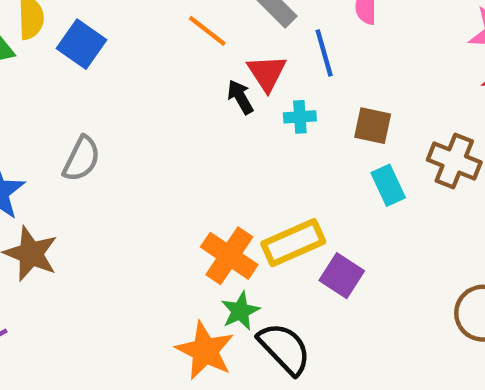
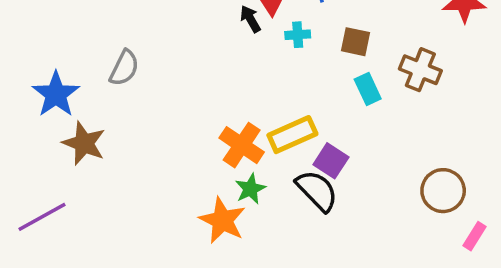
black semicircle: (284, 348) -> (317, 191), moved

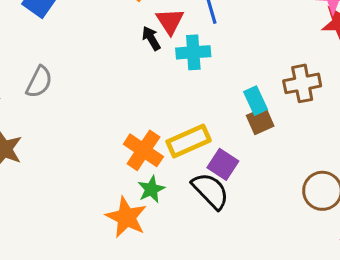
cyan cross: (298, 35) -> (193, 52), size x1.5
brown square: (355, 42) -> (260, 121), moved, turned -36
brown cross: (420, 70) -> (302, 83), turned -33

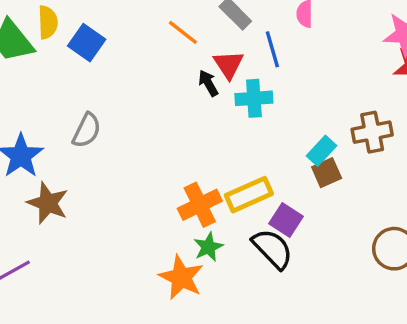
cyan rectangle: (256, 101) -> (321, 151), turned 68
orange cross: (143, 150) -> (200, 205), turned 30

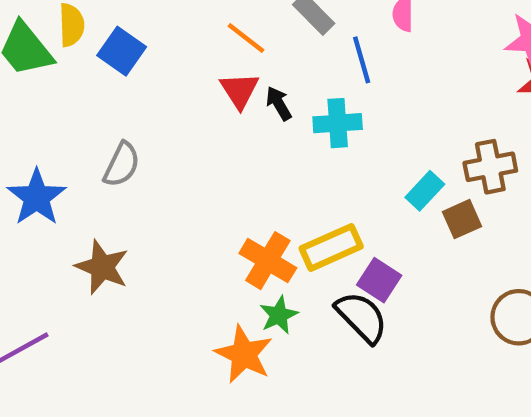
red triangle: (229, 65) -> (239, 90), moved
brown square: (327, 173) -> (462, 219), moved
brown star: (48, 203) -> (102, 267), moved
orange cross: (200, 205) -> (268, 261), turned -33

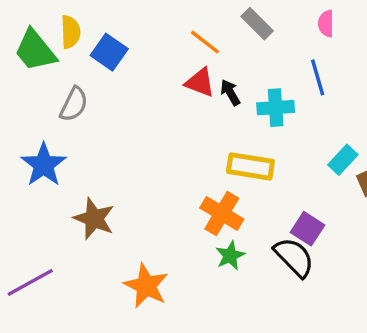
blue line: (362, 60) -> (318, 77), moved
red triangle: (239, 90) -> (200, 82), turned -36
gray semicircle: (122, 165) -> (74, 104), moved
yellow rectangle: (331, 247) -> (250, 166), moved, turned 33
orange star: (244, 354) -> (146, 286), moved

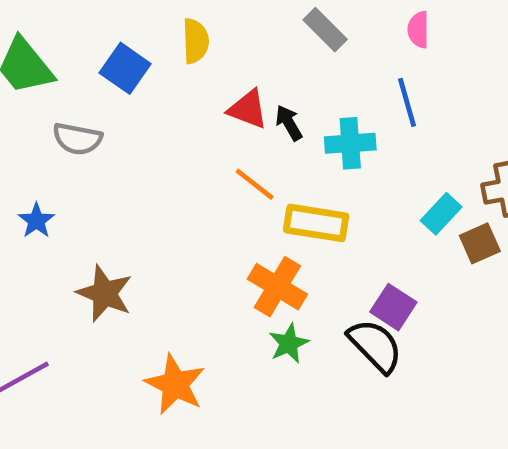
yellow semicircle: (70, 32) -> (196, 41), moved
orange line: (205, 42) -> (255, 184), moved
gray semicircle: (74, 104) -> (77, 139), turned 75
blue star: (44, 165) -> (36, 221), size x0.6

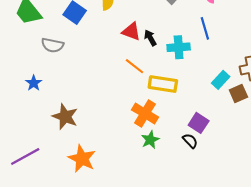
black semicircle: (375, 346) -> (190, 141), size x0.6
orange star: (175, 384) -> (82, 159), moved

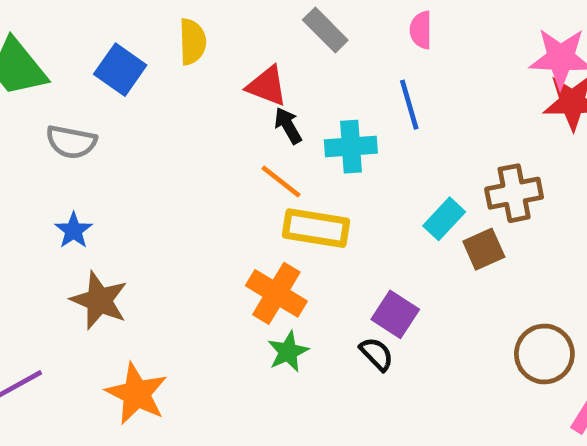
red triangle: (131, 32) -> (267, 86), moved
orange line: (134, 66) -> (281, 182), moved
blue star: (34, 83) -> (74, 230), moved

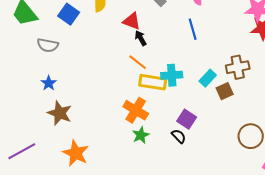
cyan cross: (351, 147) -> (172, 75), moved

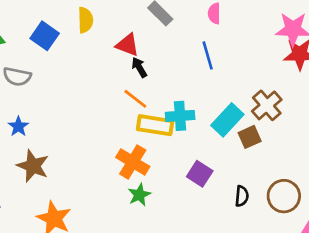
brown cross: (238, 67) -> (267, 105), turned -30
cyan rectangle: (208, 78) -> (227, 120), size x1.4
black semicircle: (179, 136) -> (242, 196), moved, turned 49

